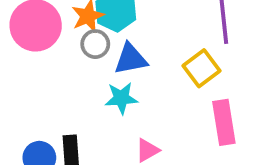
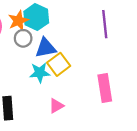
yellow square: (201, 68) -> (59, 64), moved

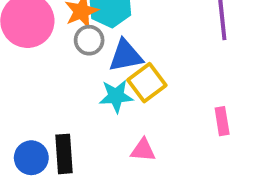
pink rectangle: (105, 88) -> (222, 121), size x0.6
pink triangle: (56, 106) -> (143, 150), turned 35

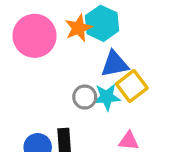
gray circle: (89, 40) -> (85, 97), moved

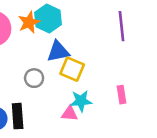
yellow square: (132, 86) -> (72, 69), turned -30
cyan star: (107, 97) -> (81, 101), moved

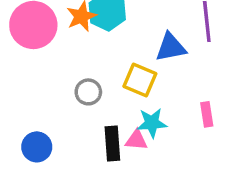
blue triangle: (58, 51) -> (171, 47), moved
black rectangle: (18, 116) -> (112, 144), moved

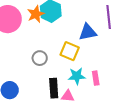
pink rectangle: (207, 114) -> (96, 78), moved
pink triangle: (136, 140) -> (68, 96), moved

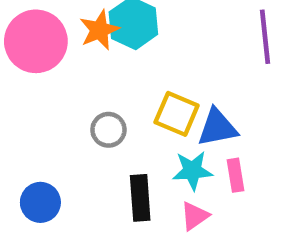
blue triangle: (88, 32) -> (217, 128), moved
pink triangle: (68, 96) -> (195, 216), moved, turned -40

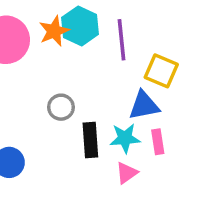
purple line: (265, 37) -> (121, 40), moved
yellow square: (177, 114) -> (161, 71), moved
black rectangle: (140, 198) -> (90, 140), moved

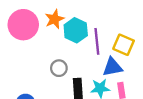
cyan hexagon: (80, 26) -> (76, 30), moved
purple line: (121, 40) -> (97, 41), moved

